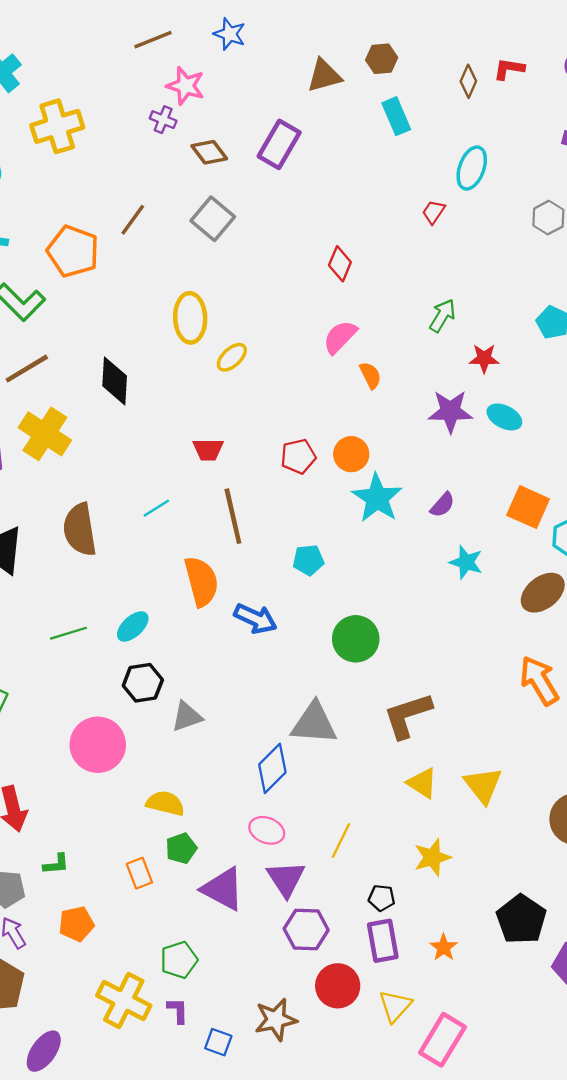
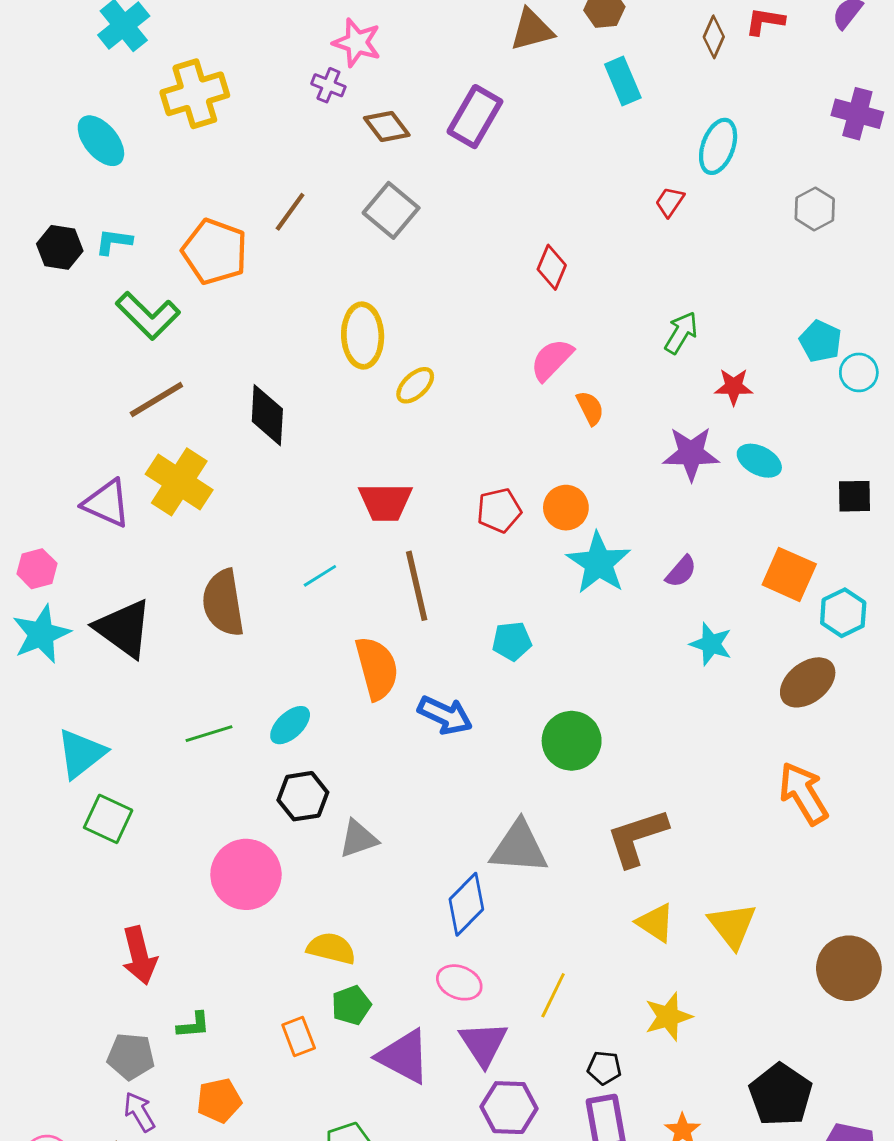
red trapezoid: (208, 450) -> (385, 502), size x1.4

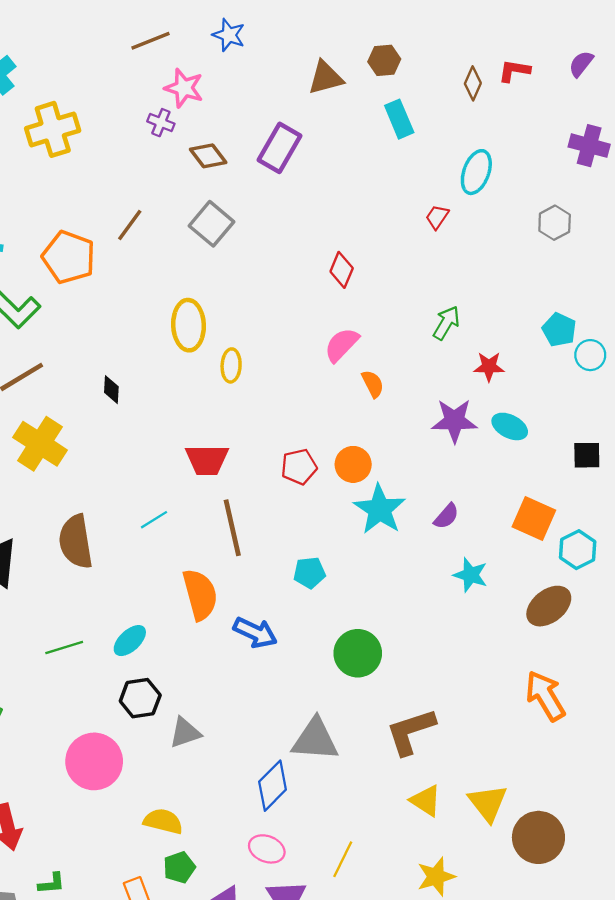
yellow ellipse: (415, 385) -> (231, 365), turned -44
black diamond: (267, 415) -> (111, 390), size x0.6
brown circle: (849, 968) -> (538, 837), moved

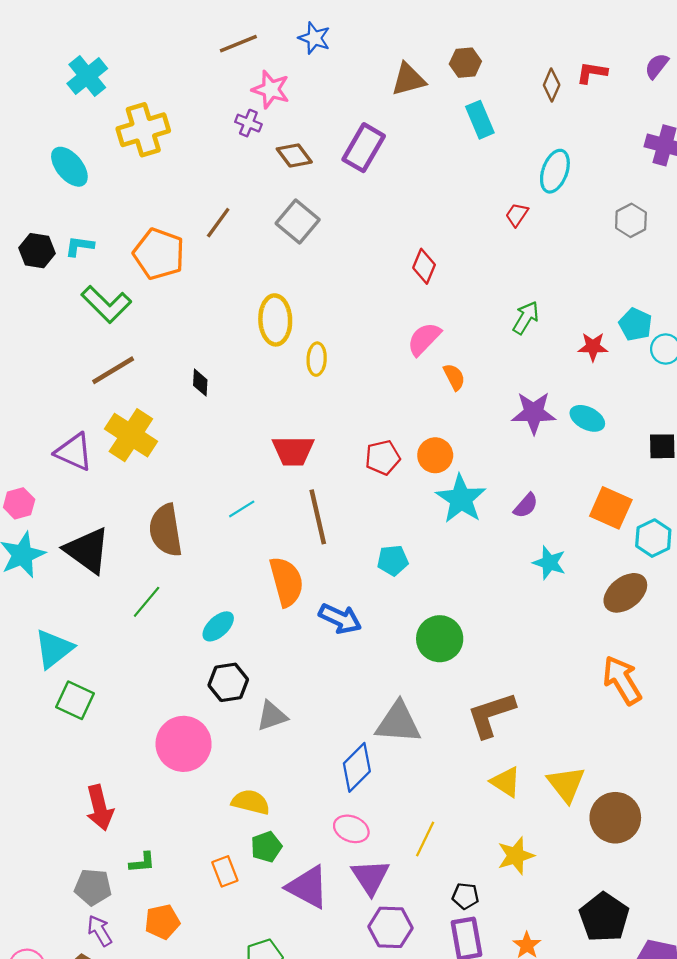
red star: (489, 367) -> (593, 347), moved
green line: (64, 647) -> (147, 602), moved, turned -33

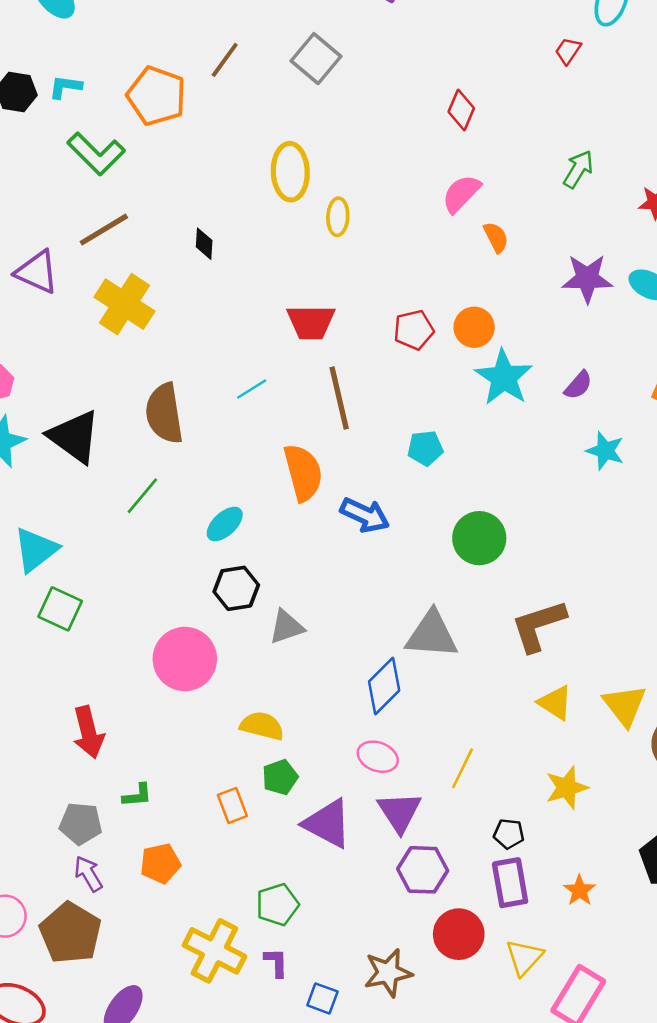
purple triangle: (74, 452) -> (37, 272), moved

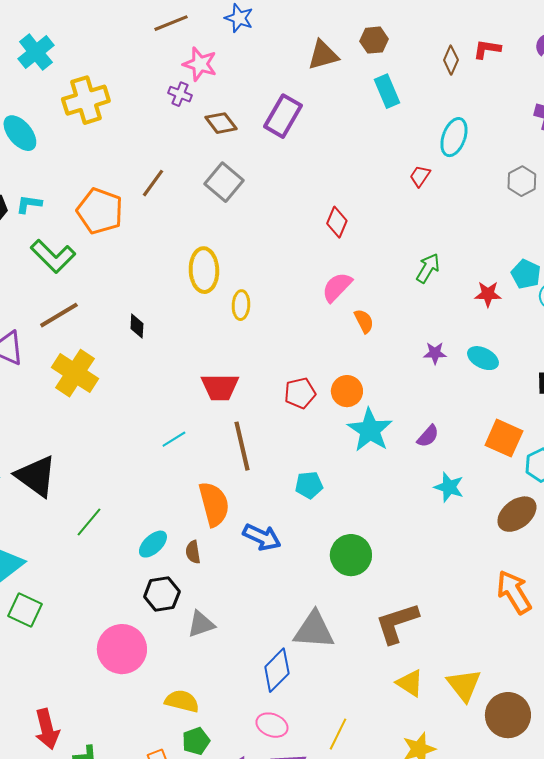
purple star: (587, 278) -> (435, 353), size x0.6
brown semicircle: (164, 413) -> (193, 552), moved, size x0.5
red arrow: (88, 732) -> (47, 729), moved

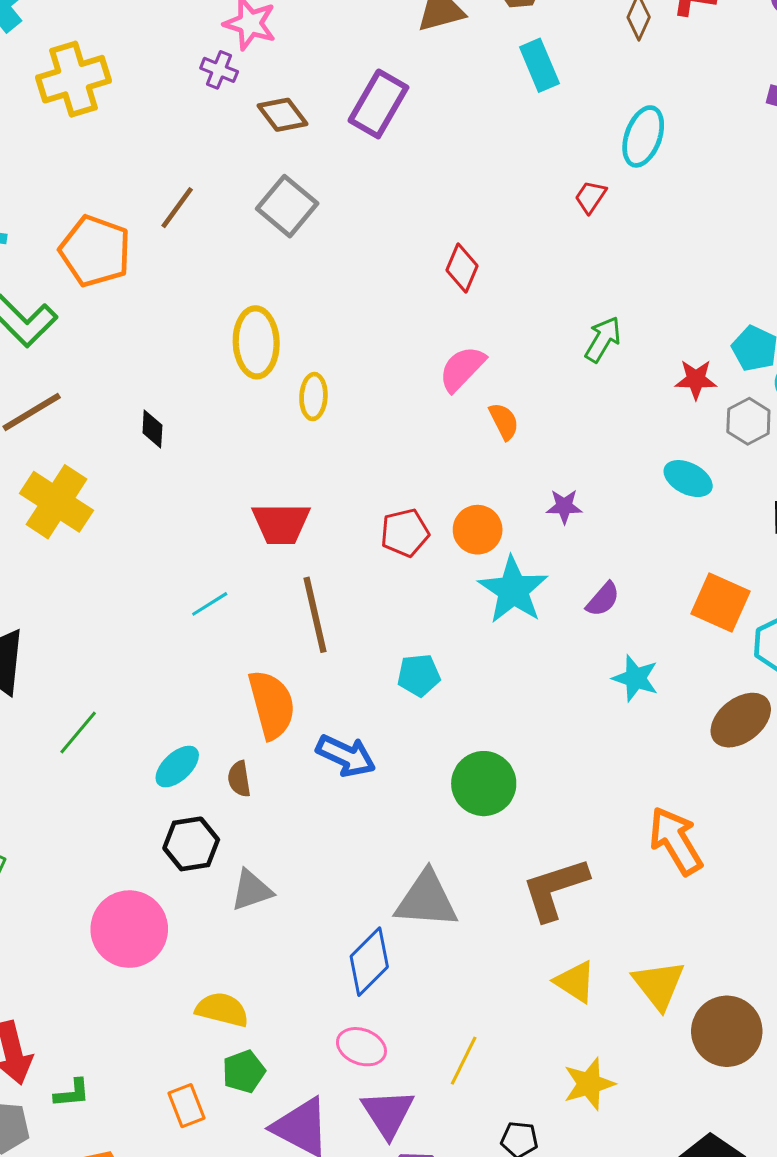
gray hexagon: (522, 181) -> (748, 421), moved
purple star: (435, 353) -> (564, 506), moved
orange arrow: (514, 592) -> (676, 841), moved

